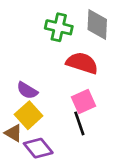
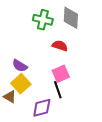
red semicircle: (82, 63) -> (60, 46), size x0.7
purple diamond: (38, 148) -> (42, 108), moved, turned -65

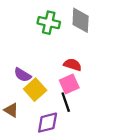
red semicircle: (60, 46) -> (73, 65), moved
yellow square: (21, 84) -> (35, 90), moved

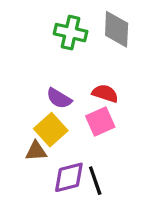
purple semicircle: (23, 75) -> (59, 98), moved
black line: (66, 102) -> (95, 181), moved
brown triangle: (11, 110) -> (36, 151), moved, turned -35

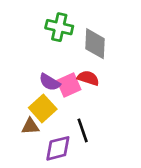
gray diamond: (117, 29) -> (95, 44), moved
pink square: (100, 121) -> (69, 85), moved
black line: (95, 181) -> (83, 130), moved

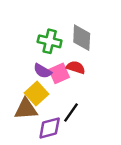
green cross: (59, 27) -> (50, 41), moved
brown triangle: (30, 126) -> (26, 109), size x1.5
black line: (83, 130) -> (71, 113), turned 54

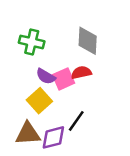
green cross: (50, 41) -> (32, 42), moved
red semicircle: (76, 67) -> (81, 73), turned -30
brown triangle: (26, 109) -> (28, 134), moved

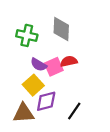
gray diamond: (88, 41) -> (61, 29), moved
black line: (76, 121) -> (74, 111), moved
purple diamond: (53, 137) -> (46, 101), moved

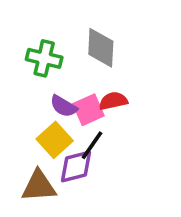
black line: (74, 111) -> (92, 145), moved

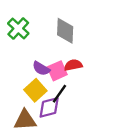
green cross: (44, 58) -> (18, 28), moved, turned 30

